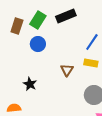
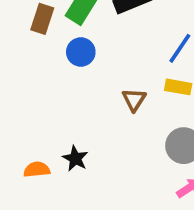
black star: (30, 84) -> (75, 158), moved

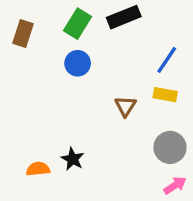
brown rectangle: (42, 19) -> (23, 34), moved

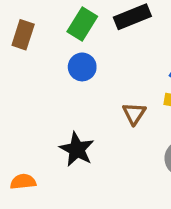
black star: (73, 159) -> (77, 149), moved, size x1.4
orange semicircle: (38, 169) -> (23, 182), moved

